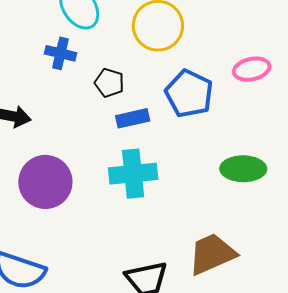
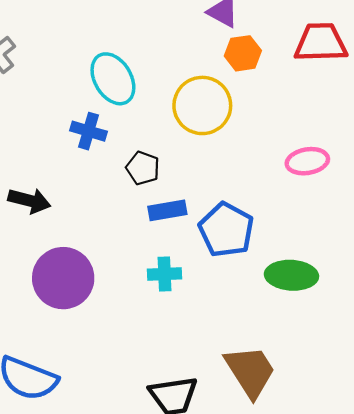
blue pentagon: (189, 94) -> (226, 230), moved
cyan cross: (133, 174) -> (164, 274), size x0.6
brown trapezoid: (212, 254) -> (250, 371), turned 78

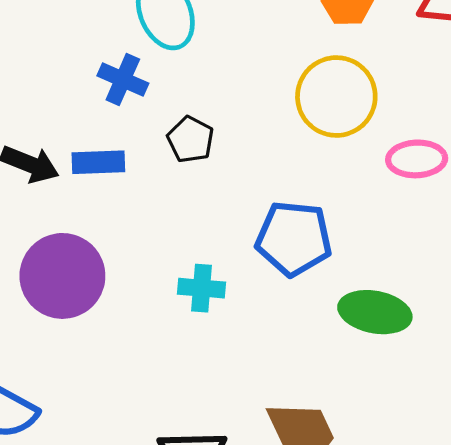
yellow circle: (202, 105) -> (336, 97), moved
blue rectangle: (167, 210) -> (98, 162), moved
blue pentagon: (226, 230) -> (294, 238), turned -30

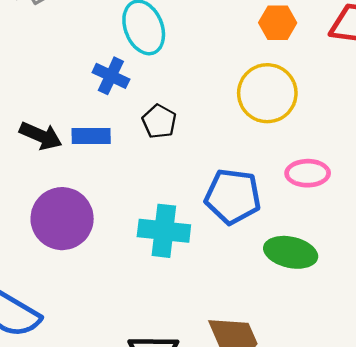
pink ellipse: (417, 159) -> (308, 173), moved
cyan cross: (202, 288) -> (164, 231), size x1.5

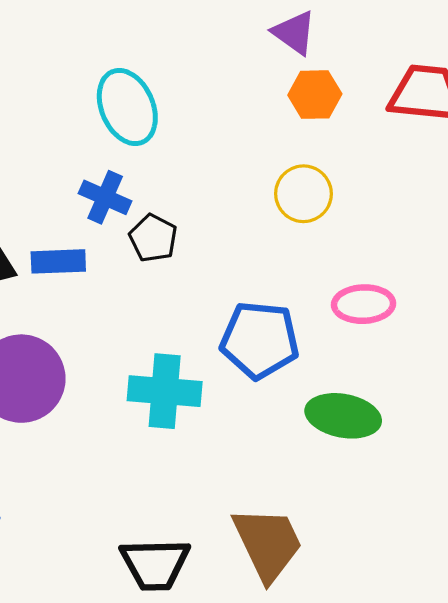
blue cross: (111, 76) -> (105, 197), moved
yellow circle: (267, 93) -> (303, 194), size x0.7

